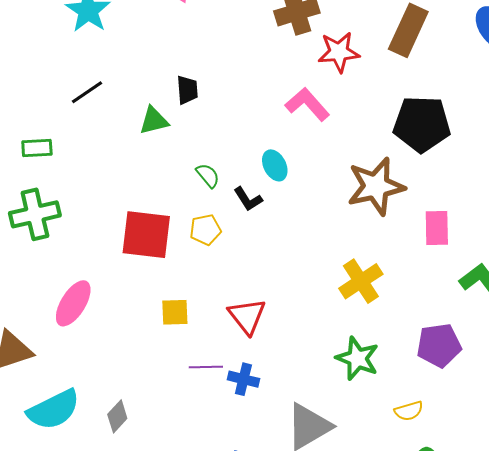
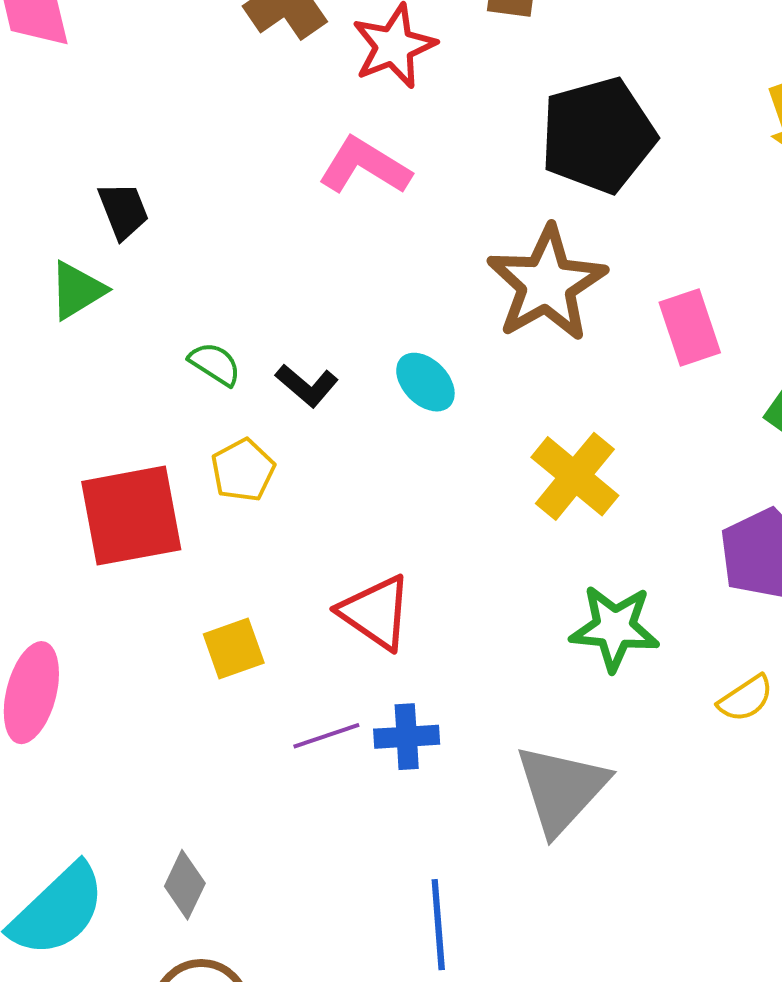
cyan ellipse: (275, 165) -> (425, 382), moved

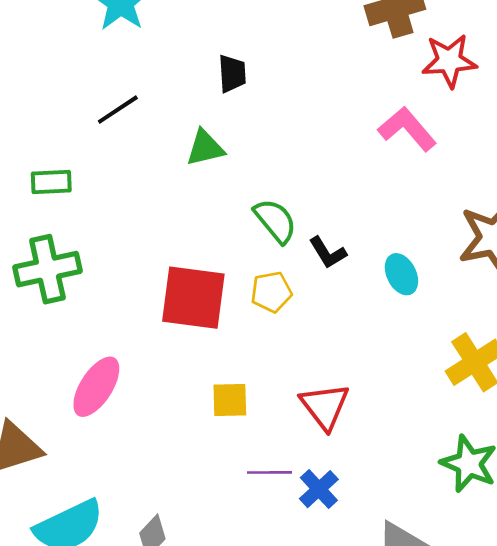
black trapezoid: (123, 211) -> (232, 74), moved
green semicircle: (215, 364) -> (275, 221), size x1.4
blue cross: (407, 737) -> (319, 489), turned 33

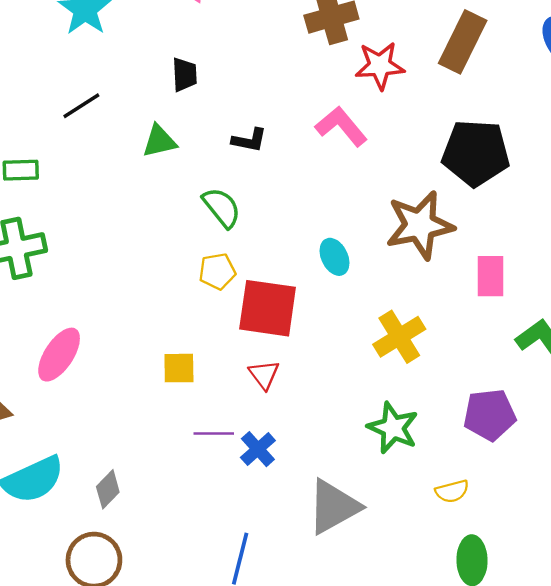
black L-shape: (328, 253) -> (249, 140), moved, turned -48
red square: (193, 298) -> (268, 308), moved
red triangle: (325, 406) -> (264, 375), size x0.7

